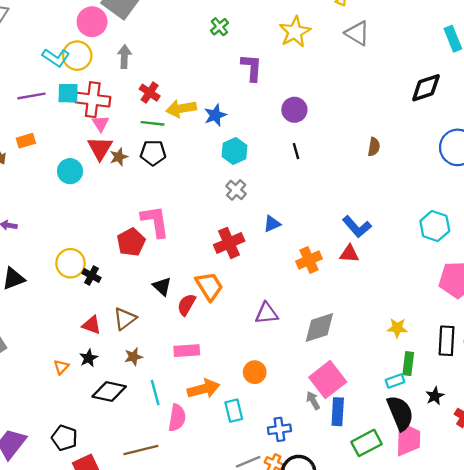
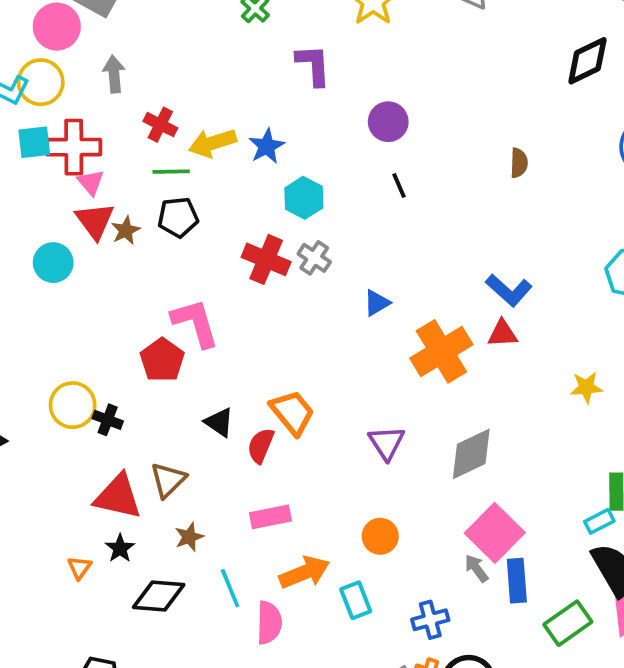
red cross: (229, 243) -> (266, 259), moved, turned -36
orange cross: (309, 260) -> (441, 351), size x1.5
purple triangle: (267, 313) -> (387, 443), turned -50
red triangle: (92, 325) -> (118, 497), size x1.6
yellow star: (397, 328) -> (586, 387), moved

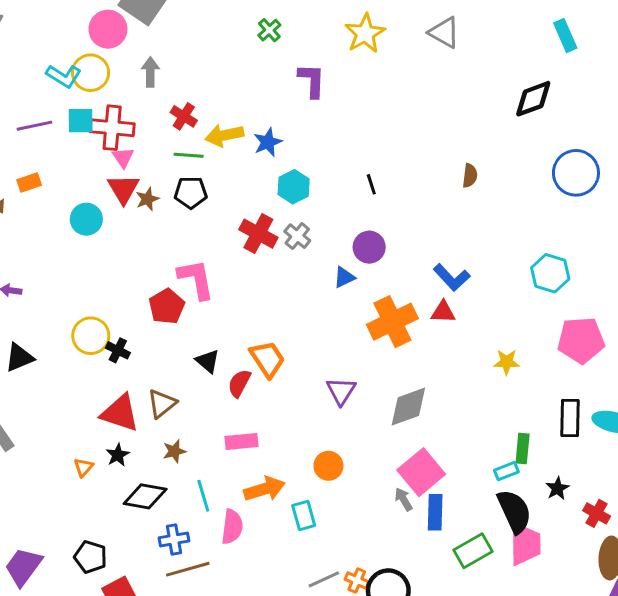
purple circle: (388, 122) -> (369, 247), moved
blue cross: (430, 620) -> (174, 539), moved

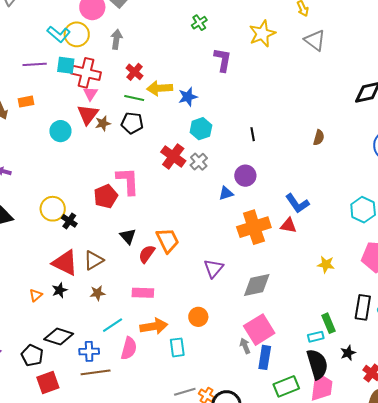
green rectangle: (523, 448) -> (329, 323), turned -36
black diamond: (145, 496) -> (59, 336), moved
cyan line: (203, 496) -> (113, 325), turned 65

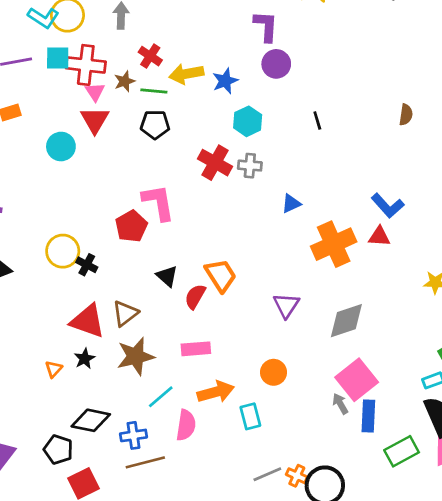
brown star: (103, 123) -> (125, 81), moved
gray cross: (199, 162) -> (250, 166), turned -36
purple circle: (245, 176) -> (276, 64), moved
brown star: (97, 293) -> (136, 356), size x1.8

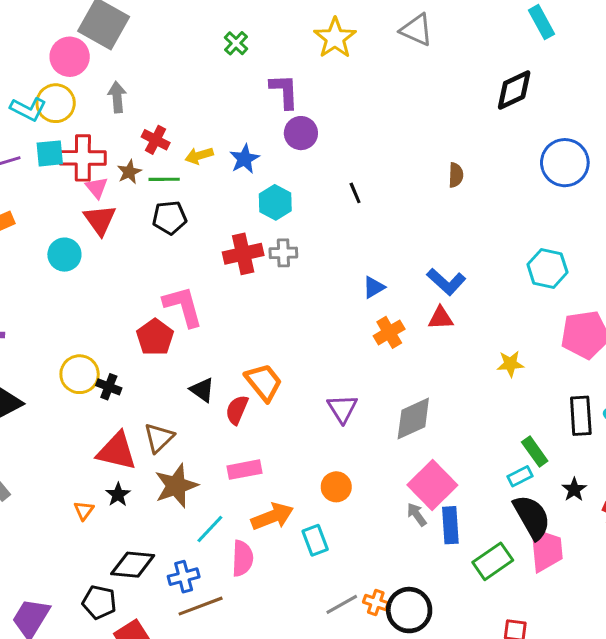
yellow arrow: (186, 74) -> (199, 156), size x0.7
red cross: (215, 163) -> (243, 254), turned -36
blue triangle: (291, 203) -> (374, 287), moved
orange cross: (334, 244) -> (389, 332), size x0.6

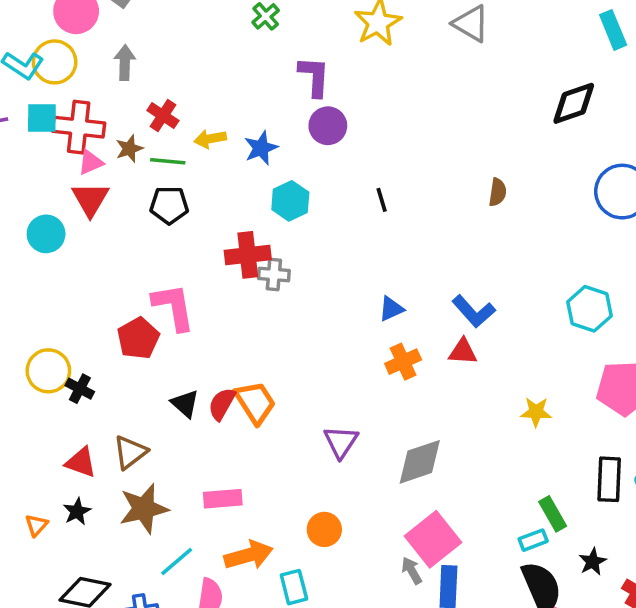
pink triangle: (97, 188) -> (91, 162), turned 40
gray cross: (283, 253) -> (274, 274), moved
red semicircle: (237, 410) -> (222, 404), moved
red triangle: (117, 451) -> (81, 462), size x0.7

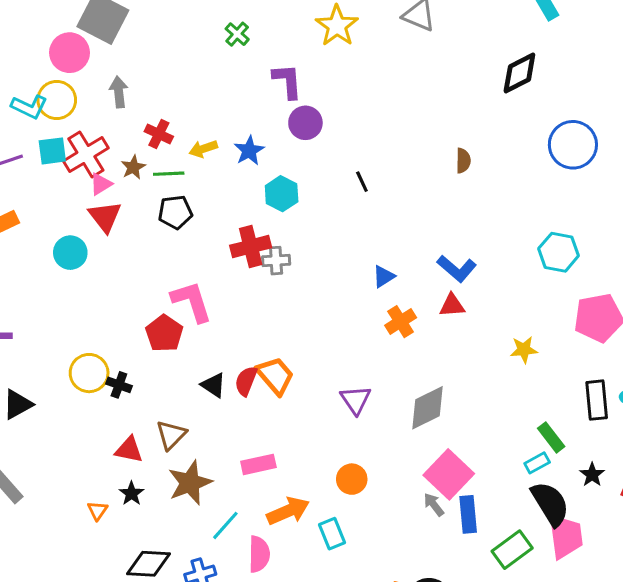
red cross: (79, 127) -> (86, 154), turned -30

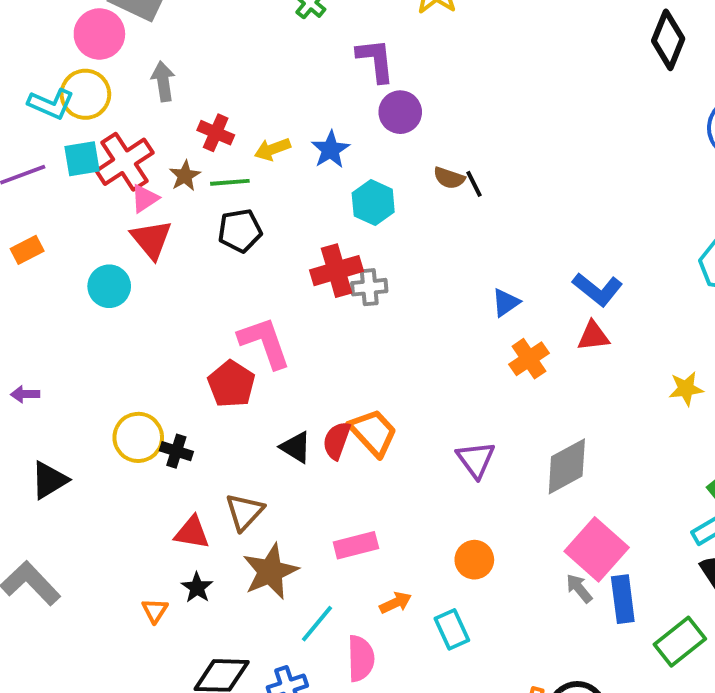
black diamond: (519, 73) -> (668, 40), turned -39
brown semicircle: (463, 161) -> (449, 178), moved, turned 110
orange arrow: (288, 511) -> (395, 603), size x0.6

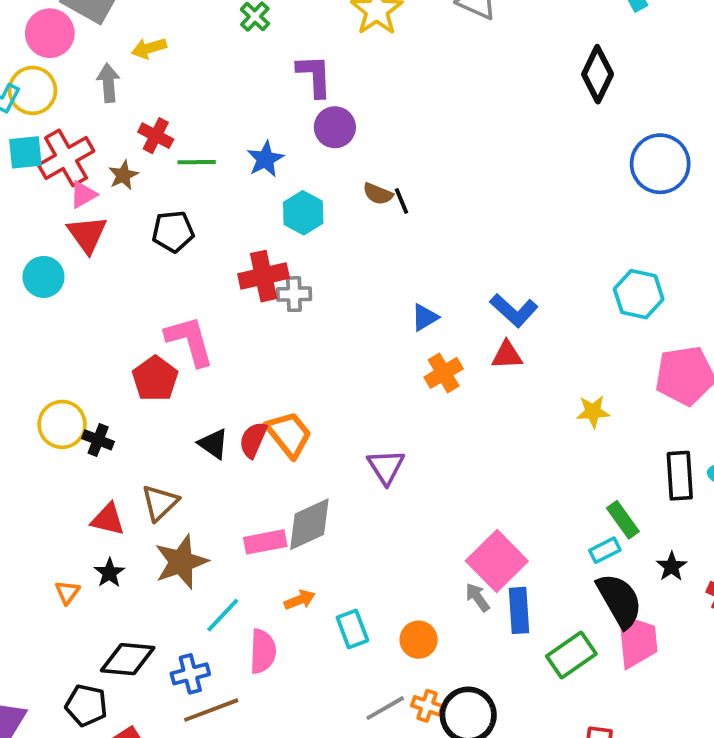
yellow arrow: (272, 149) -> (149, 48), moved
green line: (230, 182) -> (197, 162), moved
gray diamond: (567, 466) -> (309, 524), moved
orange circle: (474, 560) -> (419, 640), moved

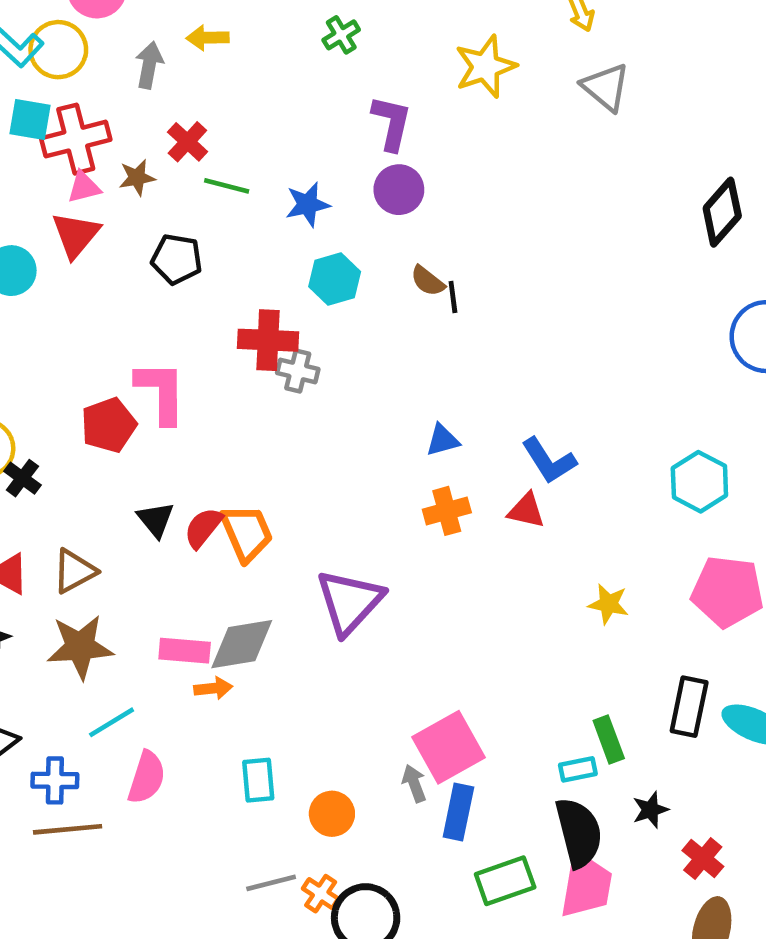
purple triangle: (386, 467) -> (349, 602), size x1.5
orange arrow: (300, 600) -> (213, 688), moved

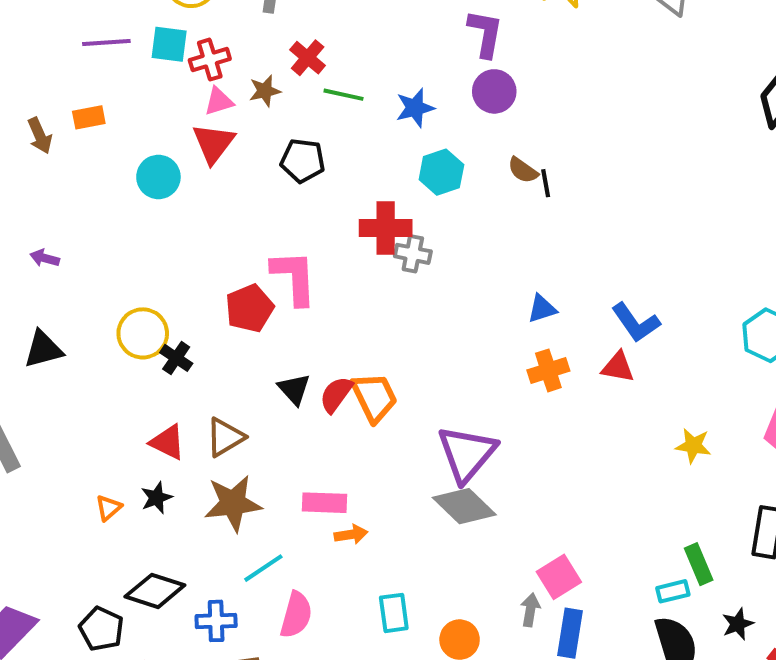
red cross: (76, 139) -> (210, 60), size x0.7
gray diamond: (242, 644) -> (464, 506), moved, turned 56
pink square: (448, 747) -> (559, 577), size x0.7
gray arrow: (414, 783) -> (530, 610), turned 32

